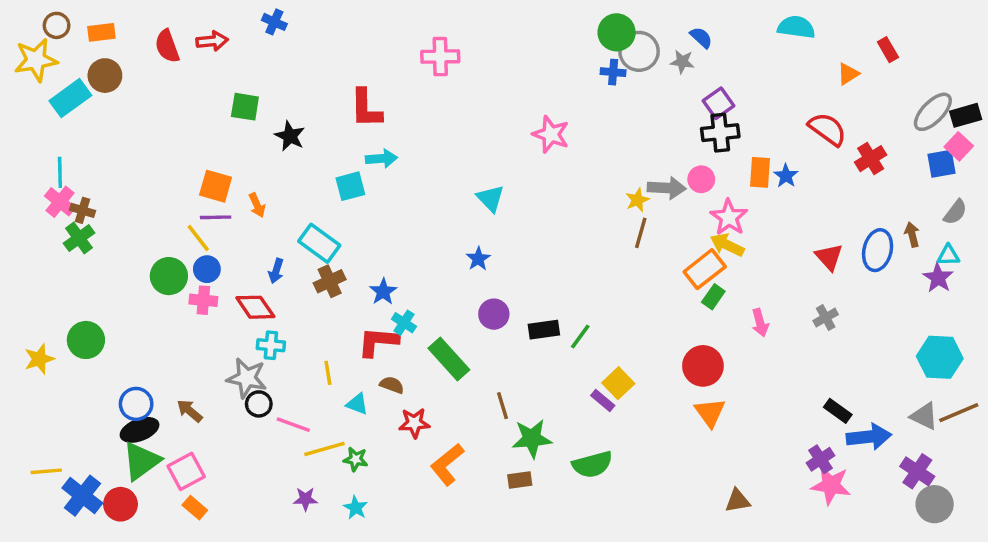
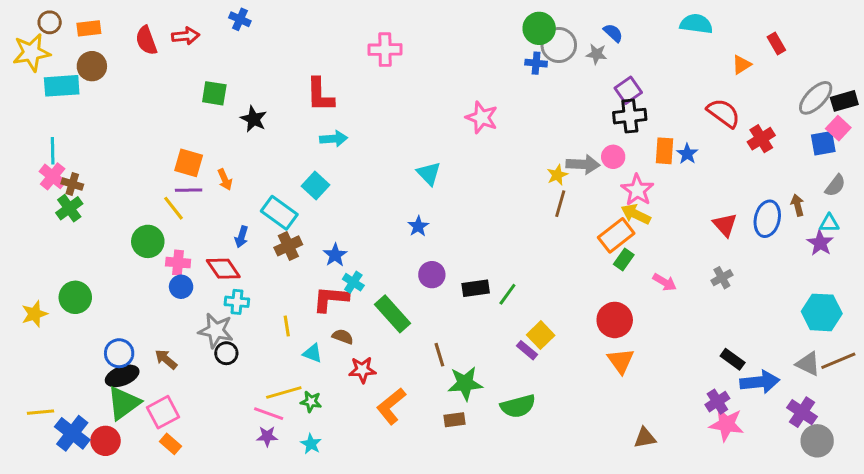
cyan rectangle: (70, 98) -> (62, 86), turned 32
cyan square: (350, 186) -> (316, 186), moved, turned -32
blue circle: (207, 269) -> (181, 287), moved
pink arrow: (760, 323) -> (665, 282), turned -45
pink line: (293, 425) -> (269, 414), moved

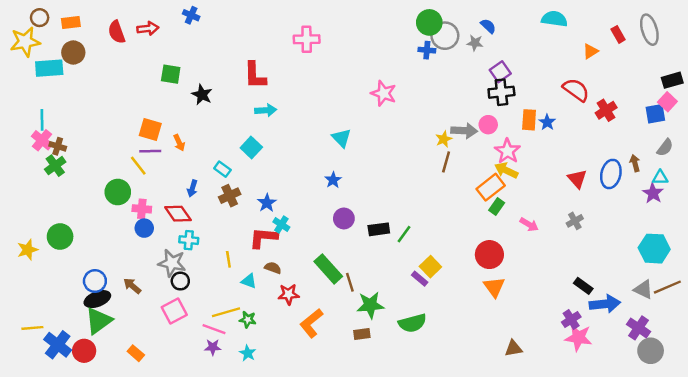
gray ellipse: (816, 98) -> (649, 30), moved, turned -60
cyan rectangle: (279, 213) -> (222, 169), size x0.6
green rectangle: (393, 314) -> (328, 269), moved
pink square: (163, 412) -> (174, 311), moved

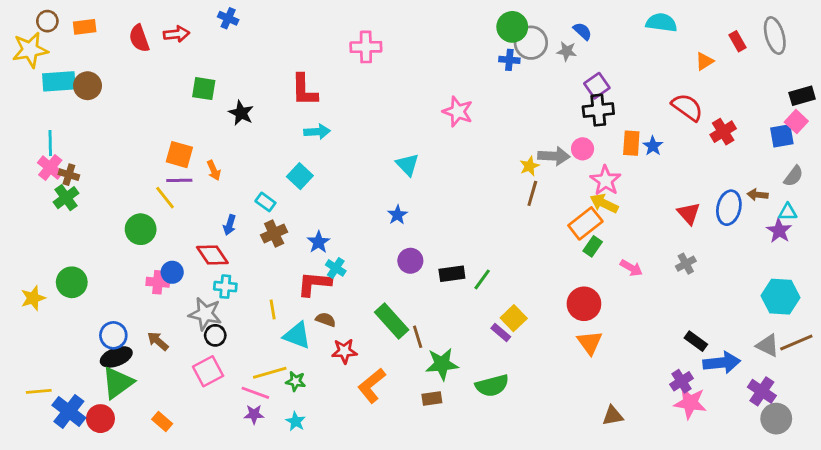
brown circle: (73, 52) -> (88, 86), moved
brown arrow: (635, 163) -> (758, 195), turned -70
pink cross: (142, 209) -> (158, 282), moved
cyan triangle: (249, 281) -> (297, 335), size x1.5

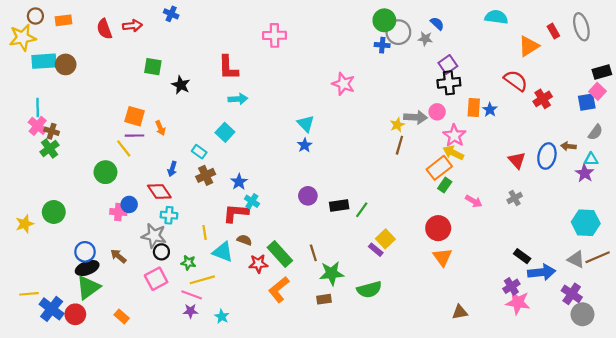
orange triangle: (704, 61) -> (529, 46), size x1.5
blue star: (397, 215) -> (305, 145), moved
green rectangle: (392, 321) -> (280, 254), moved
green star: (296, 381) -> (188, 263), moved

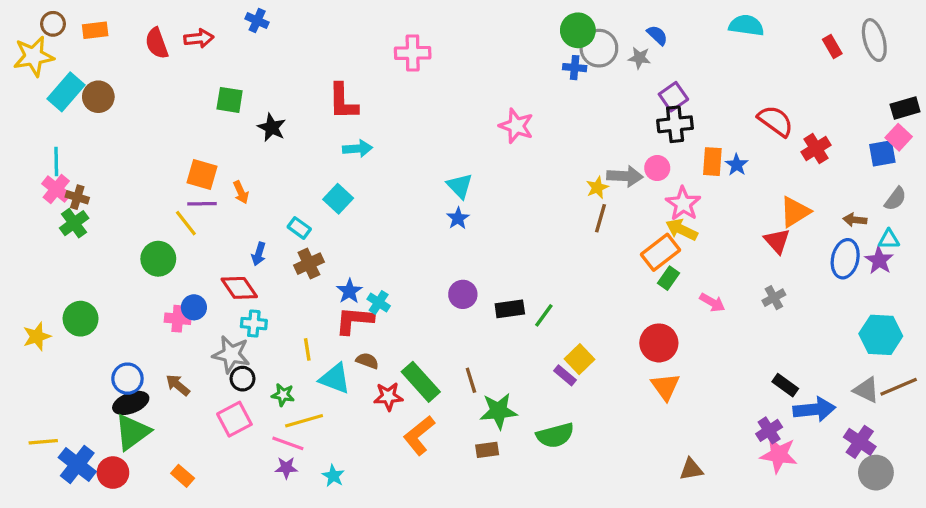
orange triangle: (529, 46) -> (795, 212), moved
cyan rectangle: (44, 61) -> (66, 92), turned -45
blue ellipse: (547, 156) -> (845, 259), moved
blue star: (239, 182) -> (349, 291), moved

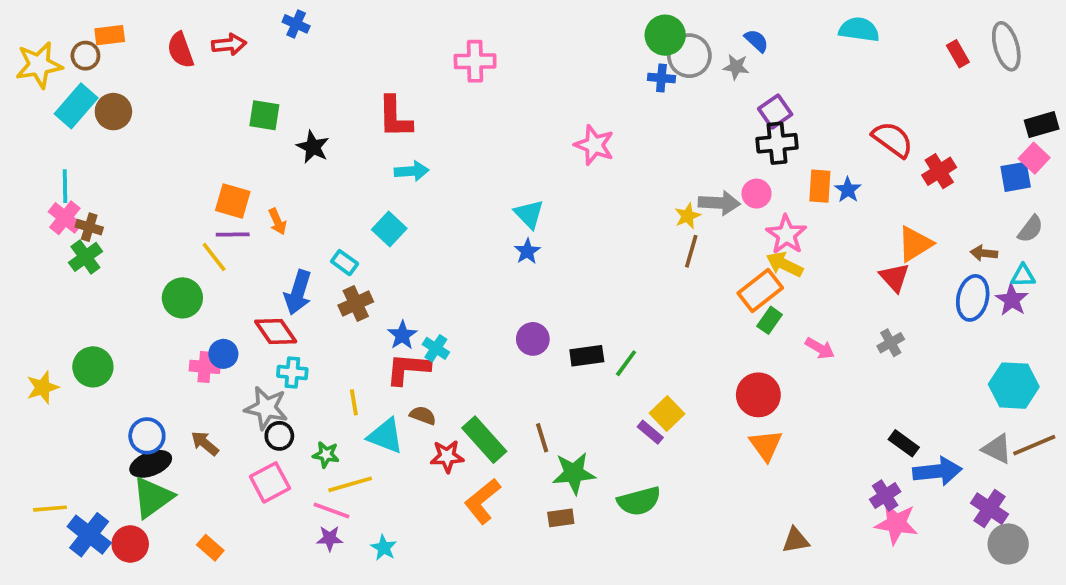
brown circle: (53, 24) -> (85, 56), moved
blue arrow: (259, 254) -> (298, 292), size x1.6

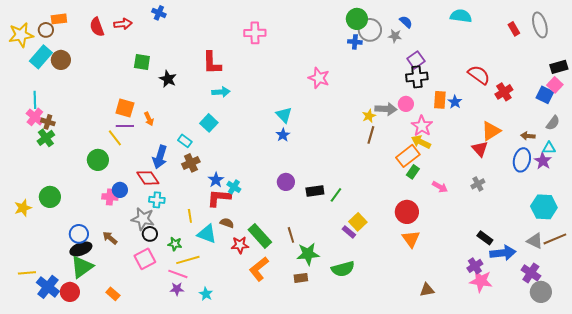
blue square: (1016, 177) -> (545, 95), turned 36

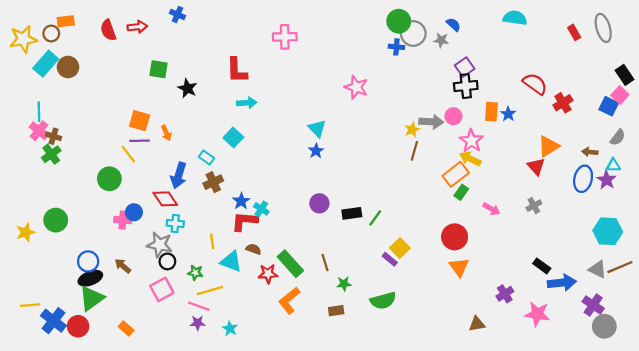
black rectangle: (559, 67) -> (624, 75), turned 72
green star: (308, 254) -> (344, 284), size x0.6
purple cross: (475, 266) -> (505, 294), moved

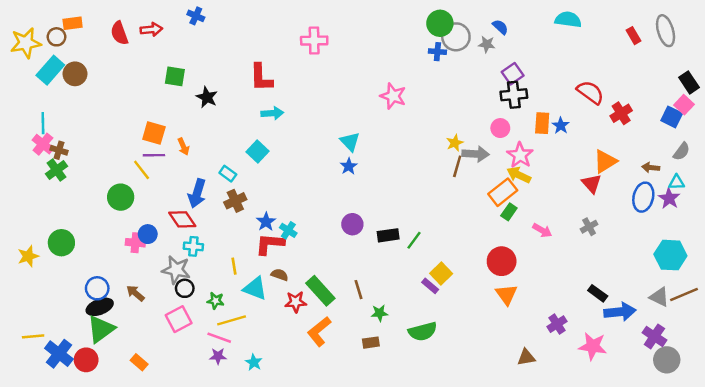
gray arrow: (431, 122) -> (476, 154), moved

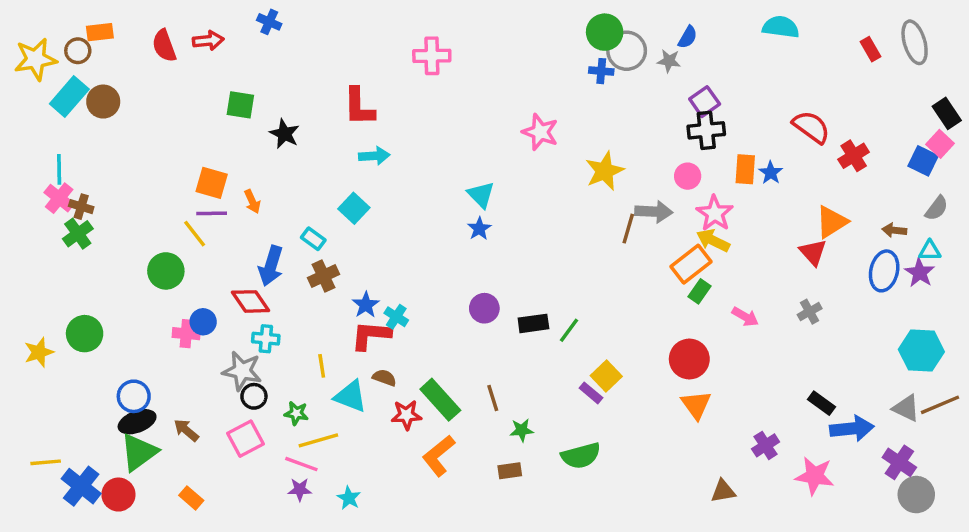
blue semicircle: (500, 27) -> (688, 37), turned 77
yellow star: (455, 143) -> (605, 171), moved, size x1.6
brown arrow: (135, 293) -> (186, 430), moved

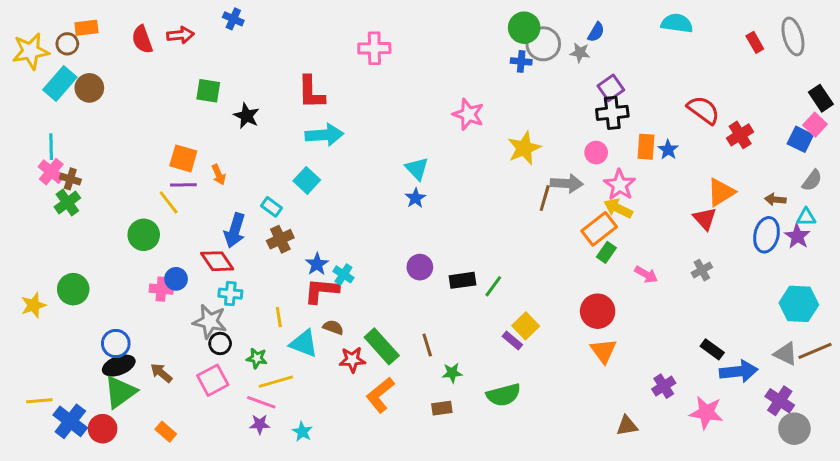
cyan arrow: (374, 156) -> (324, 135), size x1.4

